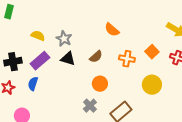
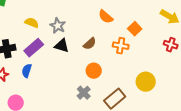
orange square: (152, 52) -> (135, 29), moved
yellow circle: (152, 85) -> (146, 82), moved

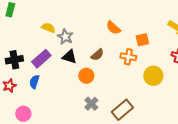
yellow semicircle: (32, 23) -> (48, 28), moved
orange square: (135, 29) -> (142, 40), turned 32
orange circle: (94, 71) -> (86, 76), moved
yellow circle: (146, 82) -> (153, 76), moved

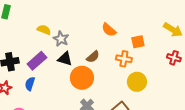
orange circle: (86, 76) -> (82, 78), size x1.5
yellow circle: (153, 76) -> (137, 82), moved

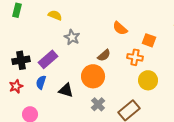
yellow semicircle: (44, 30) -> (55, 15), moved
orange square: (138, 42) -> (149, 40), turned 32
black triangle: (65, 59) -> (66, 90), moved

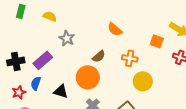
green rectangle: (17, 10) -> (21, 11), moved
orange square: (149, 40) -> (157, 41), moved
red star: (16, 86) -> (19, 92), moved

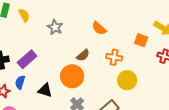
yellow semicircle: (50, 16) -> (24, 15), moved, turned 40
gray star: (67, 38) -> (55, 27), moved

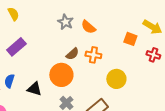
gray star: (55, 27) -> (65, 22), moved
orange cross: (114, 57) -> (93, 55), moved
purple rectangle: (27, 59) -> (16, 47), moved

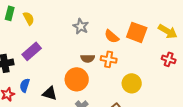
orange semicircle: (88, 27) -> (112, 36), moved
orange square: (130, 39) -> (137, 32), moved, size x1.5
brown semicircle: (72, 54) -> (88, 58), turned 40

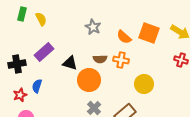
black triangle: (50, 93) -> (70, 63), moved

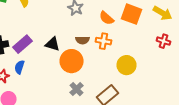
purple rectangle: (44, 52) -> (22, 44), moved

